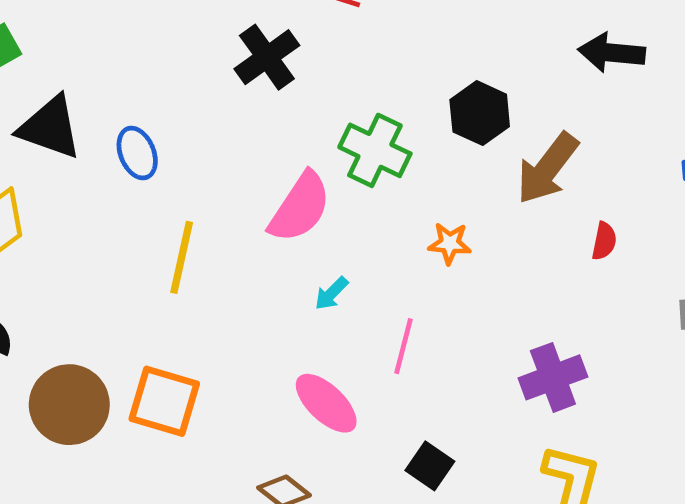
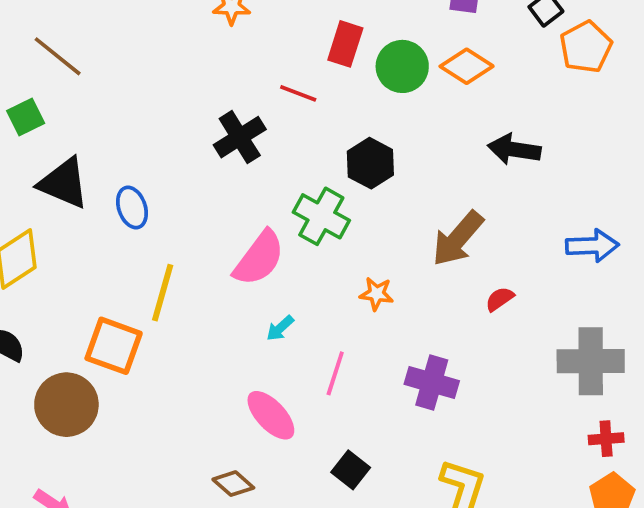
black hexagon: (480, 113) -> (370, 163), moved
red semicircle: (604, 241) -> (500, 299), turned -140
purple cross: (553, 377) -> (432, 383), moved, turned 33
orange square: (164, 401) -> (114, 346), moved

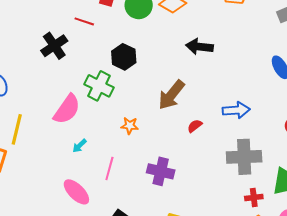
blue arrow: (592, 246) -> (236, 110), moved

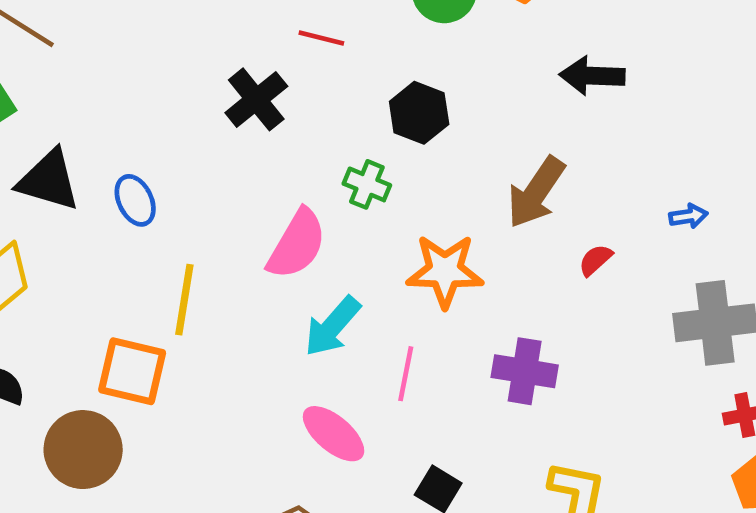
green cross: (99, 86) -> (367, 184), size x0.7
blue arrow: (236, 110) -> (688, 216), size x0.6
orange star: (130, 126) -> (445, 271), size x1.8
cyan arrow: (79, 146) -> (332, 326), size x1.8

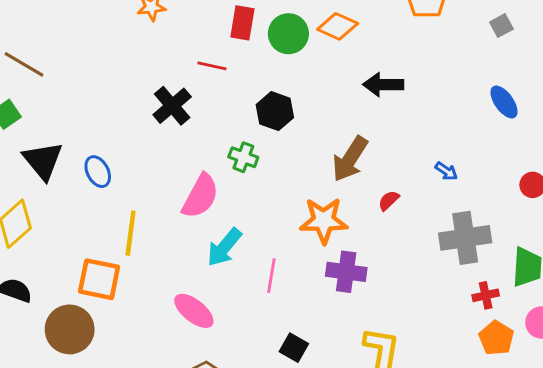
black triangle: (49, 180) -> (43, 161), turned 36
blue arrow: (688, 216) -> (446, 171), turned 45
orange star: (445, 271) -> (324, 221), moved
pink ellipse: (334, 434) -> (194, 311), moved

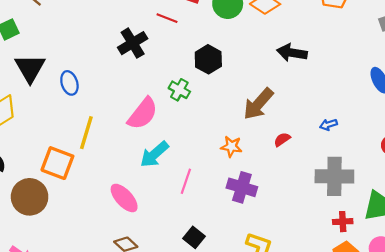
blue arrow: (446, 171) -> (328, 125), turned 119
orange star: (324, 221) -> (231, 147), size x0.6

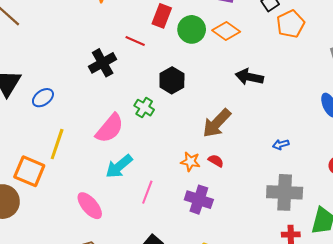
blue ellipse: (69, 83) -> (43, 98), turned 70
red semicircle: (282, 139) -> (216, 161), moved, turned 63

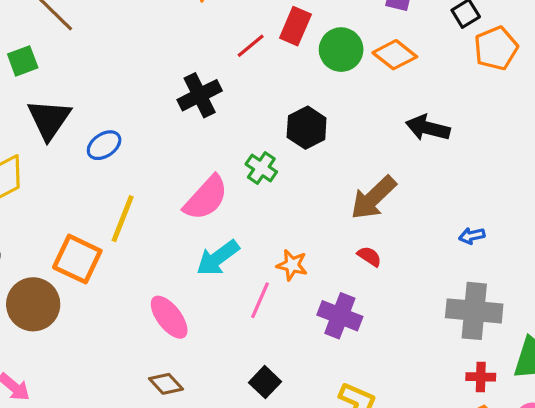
red line: (135, 41) -> (251, 46), moved, turned -66
orange star: (190, 162) -> (292, 265), moved

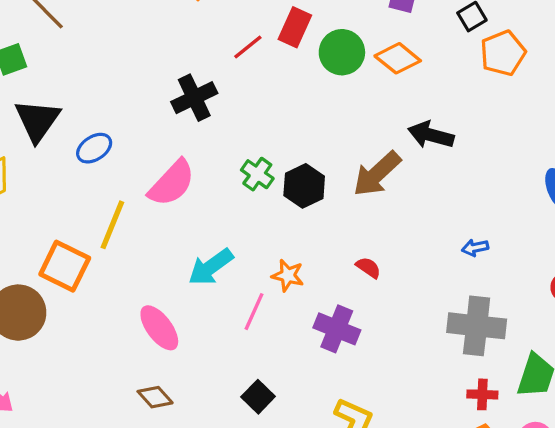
black hexagon: (307, 128) -> (304, 186), moved
pink semicircle: (206, 198) -> (172, 183), moved
brown arrow: (373, 198) -> (377, 174), moved

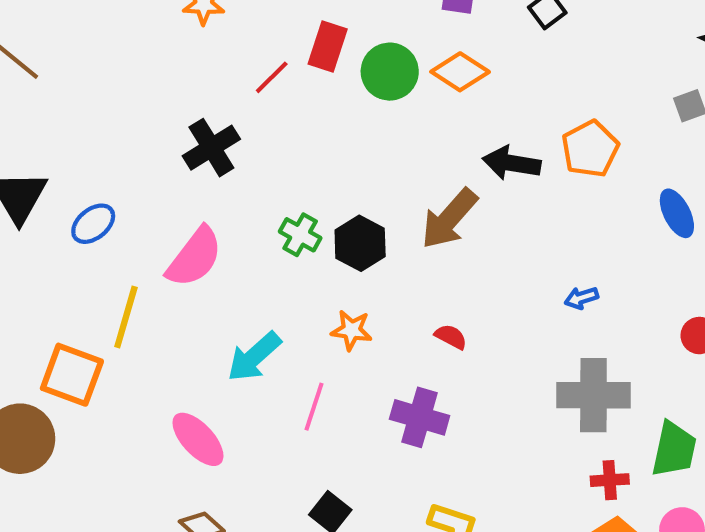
orange pentagon: (503, 53) -> (590, 149), moved
orange star: (288, 275) -> (352, 330), moved

